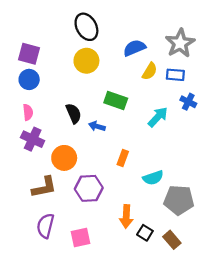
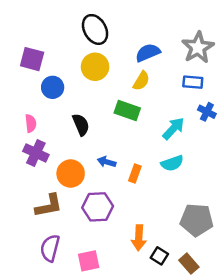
yellow semicircle: (150, 71) -> (141, 81), moved
blue circle: (29, 79) -> (53, 87), moved
blue arrow: (97, 126) -> (107, 162), moved
cyan semicircle: (153, 178) -> (172, 163), moved

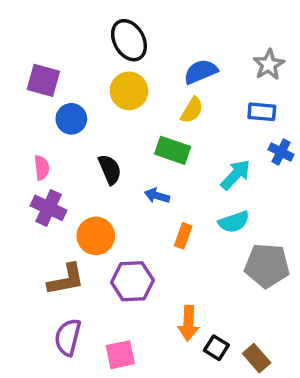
gray star: (198, 47) -> (269, 65), size x0.7
blue arrow: (107, 162) -> (157, 196), moved
gray pentagon: (197, 220) -> (267, 266), moved

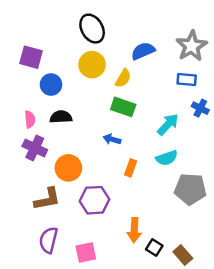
gray star: (269, 65) -> (192, 46), size x1.4
yellow semicircle: (192, 110) -> (123, 78), moved
black semicircle: (110, 169) -> (61, 117), moved, turned -70

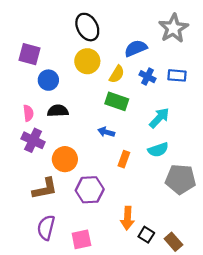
gray star: (192, 46) -> (173, 28), moved
blue cross: (200, 108) -> (147, 77), moved

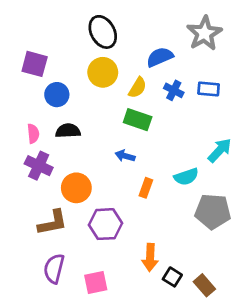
cyan arrow: (159, 118) -> (220, 150), moved

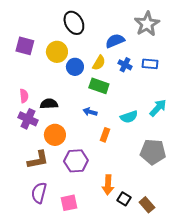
yellow circle: (103, 72) -> (57, 52), moved
blue circle: (57, 95) -> (75, 67), moved
black semicircle: (68, 131) -> (49, 104), moved
cyan semicircle: (186, 177) -> (129, 117), moved

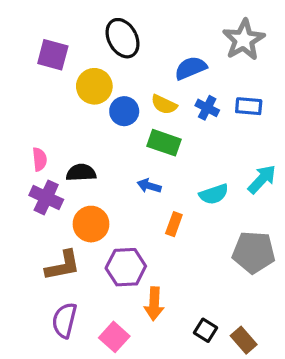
purple square: (25, 46) -> (53, 55), moved
yellow semicircle: (99, 63) -> (164, 105), turned 84
orange arrow: (108, 185) -> (154, 304), moved
pink square: (69, 203) -> (114, 337), turned -36

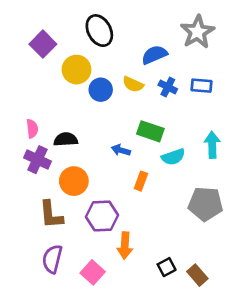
purple square: (53, 55) -> (43, 44), turned 30
green rectangle: (164, 143) -> (150, 131), moved
cyan arrow: (262, 179) -> (212, 145), turned -45
brown L-shape: (63, 266) -> (51, 215), turned 96
black square: (206, 330) -> (167, 267), turned 30

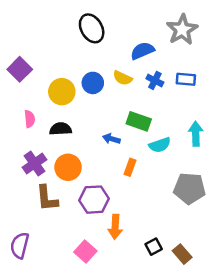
purple square: (43, 44) -> (20, 69), moved
yellow circle: (76, 70) -> (62, 92), moved
purple cross: (38, 160) -> (35, 164), moved, turned 30
purple semicircle: (52, 259) -> (20, 245), moved

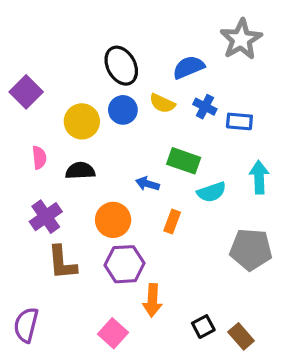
black ellipse: (92, 28) -> (121, 66), moved
blue rectangle: (186, 79) -> (239, 121), moved
orange circle: (68, 167) -> (113, 220), moved

